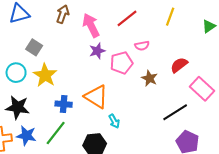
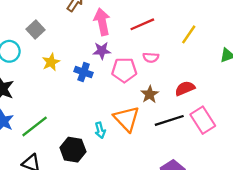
yellow star: (45, 75) -> (51, 62), moved, size x0.7
orange triangle: (96, 97) -> (127, 119), moved
blue cross: (64, 104) -> (84, 72), moved
black line: (175, 112) -> (169, 120), moved

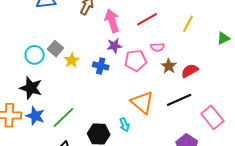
gray square: (36, 29) -> (55, 49), moved
brown star: (150, 94) -> (169, 66), moved
pink rectangle: (203, 120) -> (212, 117), moved
cyan arrow: (100, 130) -> (125, 125), moved

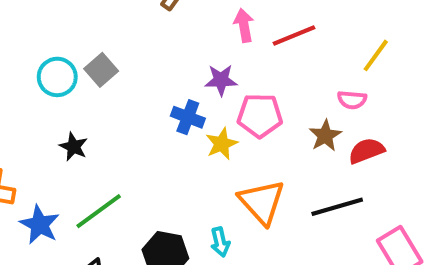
pink arrow: (112, 21) -> (244, 25), moved, size x0.7
pink semicircle: (157, 47) -> (352, 100), moved
yellow star: (72, 60) -> (222, 144), moved
black star: (31, 88) -> (74, 147), moved, size x0.6
blue star: (35, 116) -> (40, 225), moved

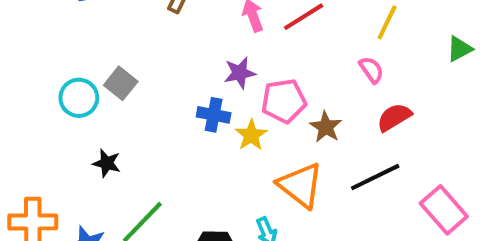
pink semicircle: (352, 100) -> (371, 70), turned -120
brown star: (325, 136) -> (326, 127), moved

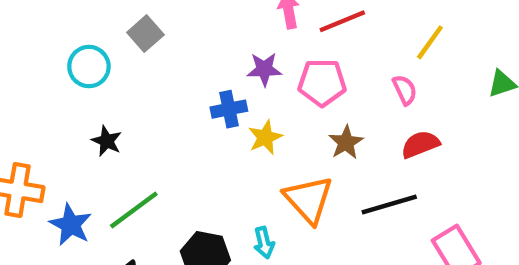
gray square: (121, 83) -> (145, 34), moved
pink pentagon: (284, 101) -> (322, 83), moved
blue cross: (214, 115) -> (229, 109), turned -32

